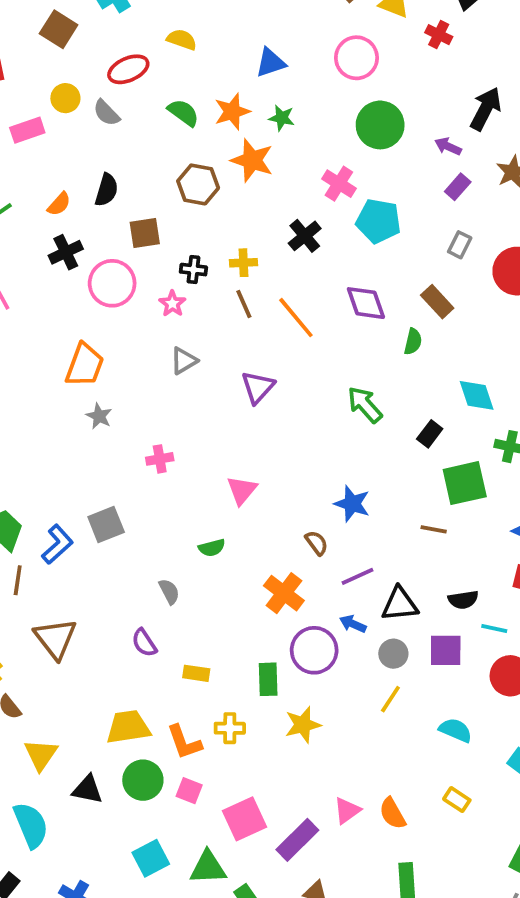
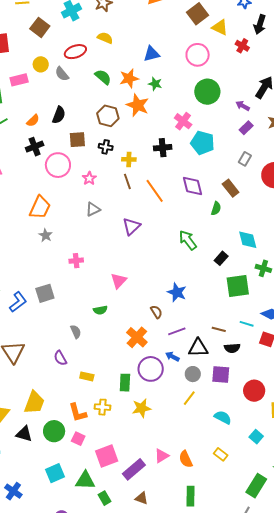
black cross: (305, 236) -> (163, 148), turned 30
black cross: (193, 270) -> (106, 147), moved
brown line: (434, 529) -> (219, 329), moved
cyan line: (494, 629) -> (247, 324), moved
yellow trapezoid: (128, 727) -> (34, 403), moved, turned 115

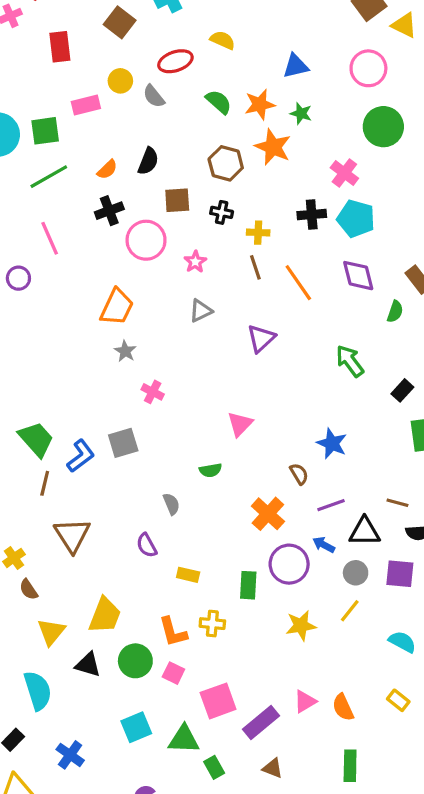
cyan pentagon: (203, 143) -> (356, 219), moved
pink cross: (76, 261) -> (153, 392), moved, turned 32
yellow star: (142, 408) -> (301, 626), moved

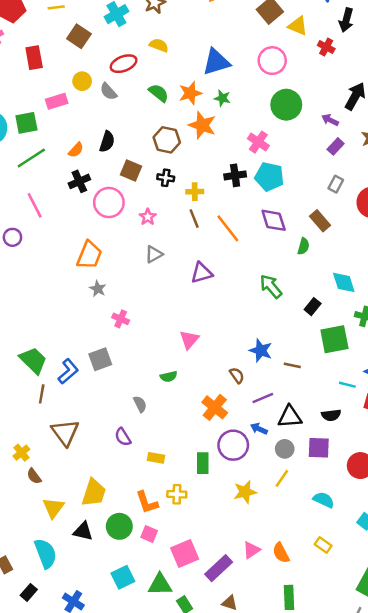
blue triangle: (296, 66) -> (216, 62), size x1.4
brown square: (177, 200) -> (131, 170), turned 30
purple triangle: (261, 338) -> (202, 273), turned 30
brown line: (397, 503) -> (292, 365), moved

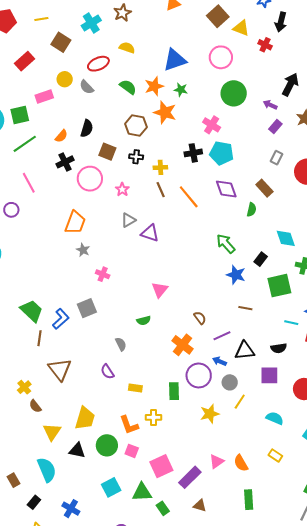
red rectangle: (34, 58) -> (24, 61), turned 60
purple triangle: (202, 273) -> (150, 233), moved, turned 36
blue star: (261, 351) -> (236, 275), moved
gray circle: (285, 449) -> (230, 382), moved

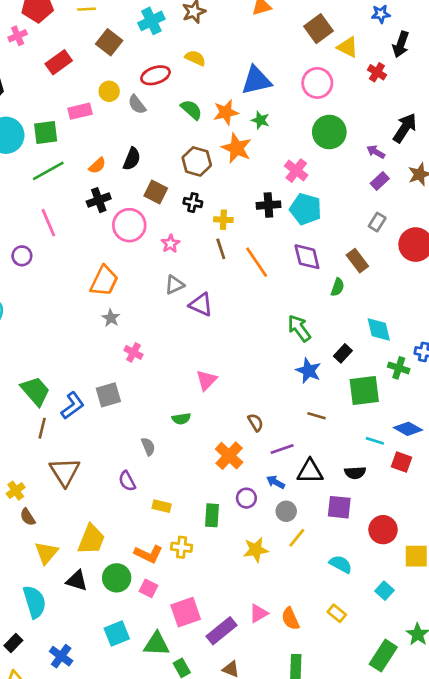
purple circle: (199, 375) -> (246, 498), size x0.6
orange L-shape: (129, 425) -> (148, 554), turned -50

